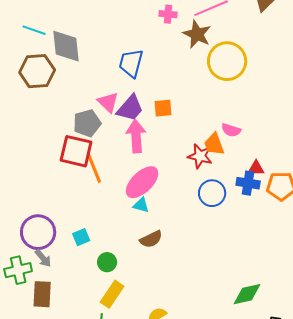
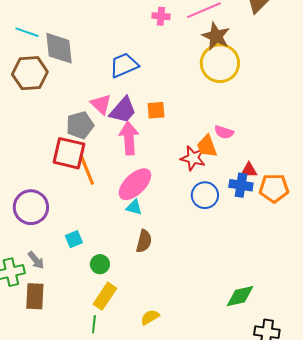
brown star: (197, 34) -> (216, 36), moved
blue trapezoid: (131, 63) -> (124, 65), turned 52
purple circle: (38, 232) -> (31, 207), moved
brown semicircle: (151, 239) -> (144, 241), turned -50

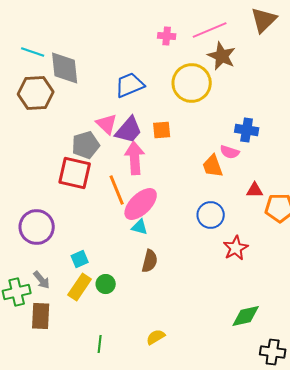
yellow circle: (220, 63) -> (192, 83), moved
red star: (193, 158) -> (236, 248), moved, turned 30
orange line: (87, 170) -> (117, 190), moved
blue cross: (241, 185) -> (247, 130), moved
yellow rectangle: (105, 296) -> (80, 287), moved

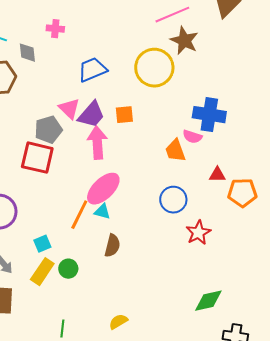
pink cross: (167, 36) -> (55, 29), moved
gray diamond: (65, 68) -> (27, 53), size x0.6
blue cross: (247, 130) -> (209, 115), size x1.4
orange line: (117, 190) -> (79, 215), moved, turned 48

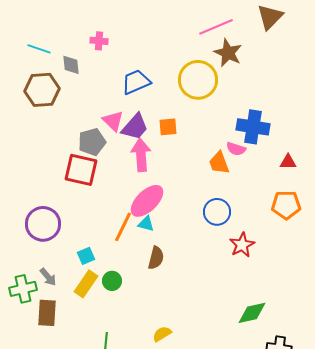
red triangle: (217, 175) -> (288, 162), moved

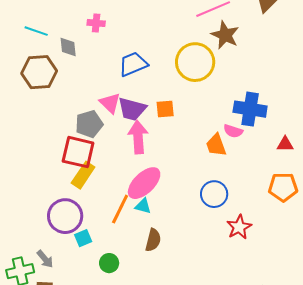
purple trapezoid: (135, 127) -> (132, 109), turned 64
purple circle: (43, 224) -> (65, 216), moved
yellow rectangle: (86, 284) -> (83, 175), moved

